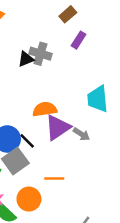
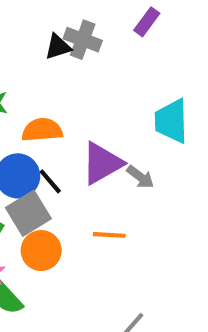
orange semicircle: (45, 109) -> (42, 130), moved
orange line: (54, 178) -> (109, 235), moved
orange circle: (29, 199) -> (41, 251), moved

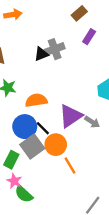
gray cross: (83, 40) -> (55, 49), turned -36
orange line: (109, 235) -> (70, 165), moved, turned 60
orange circle: (41, 251) -> (56, 145), moved

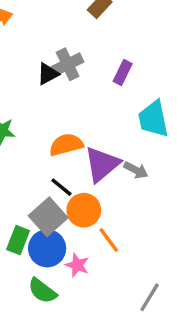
purple rectangle: (89, 37) -> (123, 73), moved
orange semicircle: (36, 100) -> (66, 145), moved
blue circle: (25, 127) -> (47, 248), moved
pink star: (14, 181) -> (77, 265), moved

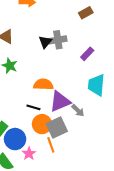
black triangle: (48, 74) -> (45, 42), turned -40
black line: (61, 187) -> (33, 107), turned -40
gray square: (48, 217) -> (57, 127), moved

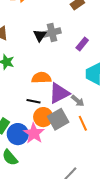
orange line: (51, 145) -> (83, 123), moved
pink star: (29, 154) -> (34, 133), moved, size x1.5

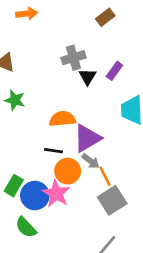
black triangle: (40, 36) -> (88, 77), moved
gray arrow: (78, 101) -> (91, 161), moved
gray square: (58, 119) -> (112, 200), moved
orange line: (83, 123) -> (105, 176), moved

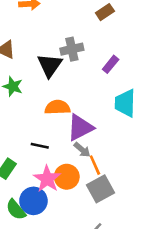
black triangle: (88, 77) -> (50, 65), moved, size x1.5
black line: (53, 151) -> (40, 146), moved
orange circle: (68, 171) -> (67, 177), moved
blue circle: (35, 196) -> (33, 201), moved

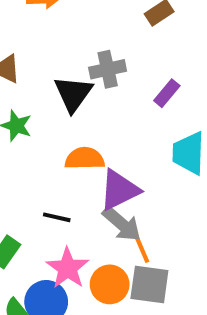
gray arrow: (82, 150) -> (122, 224), size x1.5
orange circle: (67, 177) -> (110, 284), moved
gray square: (101, 189) -> (149, 284), turned 36

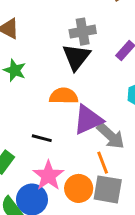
black triangle: (73, 94) -> (76, 57), moved
gray arrow: (122, 224) -> (111, 136), moved

